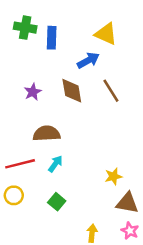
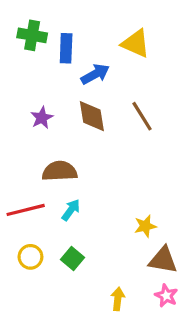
blue arrow: (88, 60) -> (95, 74), moved
yellow circle: (14, 195) -> (30, 257), moved

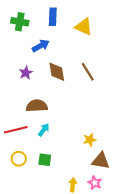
blue rectangle: (66, 48) -> (53, 17), moved
blue arrow: (95, 74) -> (41, 46), moved
green square: (73, 258) -> (45, 160), turned -32
pink star: (166, 296) -> (95, 183), moved

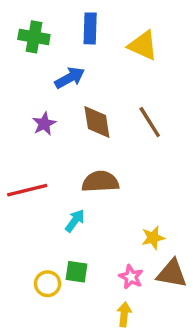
brown semicircle: (37, 106) -> (100, 182), moved
red line: (16, 130) -> (27, 190), moved
yellow circle: (19, 159) -> (48, 284), moved
pink star: (95, 183) -> (131, 277), moved

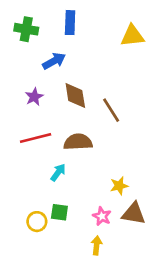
yellow triangle: (143, 45) -> (132, 36), moved, turned -30
brown line: (150, 122) -> (111, 110), moved
red line: (27, 190) -> (36, 138), moved

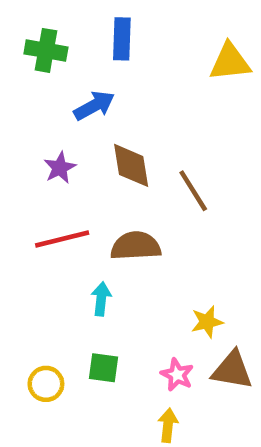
cyan arrow: (58, 172) -> (101, 299), turned -30
yellow circle: (37, 222) -> (46, 384), moved

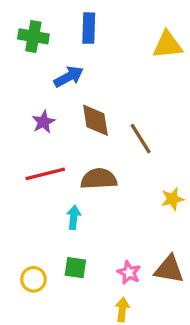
yellow star: (207, 322) -> (172, 199), moved

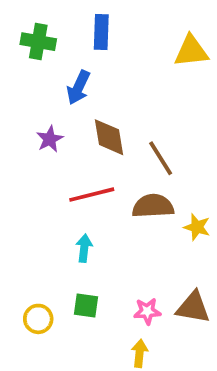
blue arrow: (69, 77) -> (78, 87), turned 144
red line: (45, 174) -> (92, 195), moved
brown semicircle: (99, 179) -> (153, 206), moved
yellow star: (172, 199) -> (197, 227), turned 30
pink star: (129, 273) -> (147, 311), turned -30

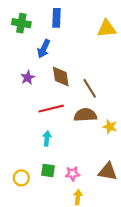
pink star: (147, 311) -> (73, 174), moved

